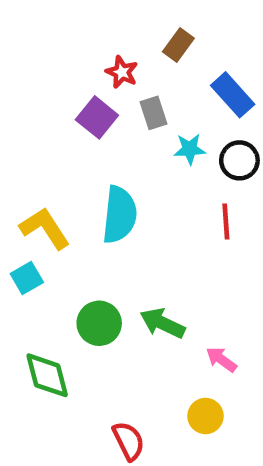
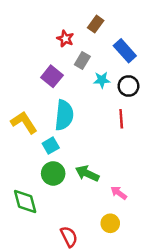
gray rectangle: (153, 113) -> (82, 60), turned 49
purple square: (97, 117) -> (52, 76), moved
cyan square: (27, 278) -> (51, 146), moved

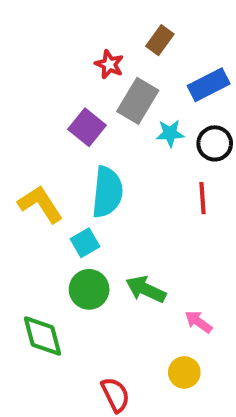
blue rectangle: (125, 51) -> (209, 85), turned -75
gray rectangle: (82, 60) -> (138, 101), size x1.5

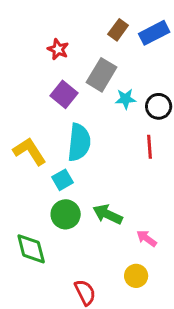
red star: (109, 64) -> (58, 49), moved
blue rectangle: (209, 85) -> (154, 33), moved

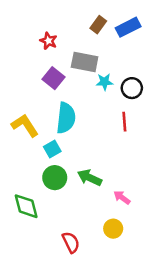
gray rectangle: (102, 75) -> (85, 62), turned 70

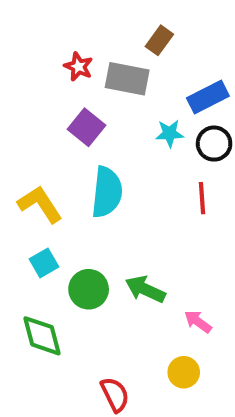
blue rectangle: (128, 27) -> (208, 97), moved
gray rectangle: (85, 62) -> (127, 79), moved
cyan square: (52, 149) -> (44, 263), moved

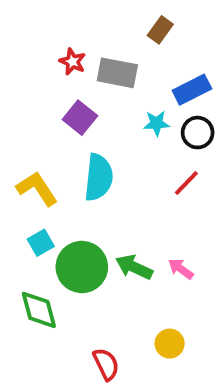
brown rectangle: (159, 40) -> (160, 30), moved
red line: (202, 198) -> (186, 183), turned 48
green circle: (89, 289) -> (82, 267), size x1.4
pink arrow: (198, 322) -> (181, 269), moved

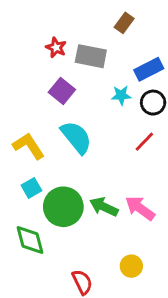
cyan semicircle: (99, 177) -> (76, 137), turned -45
pink arrow: (181, 269) -> (140, 208), size x1.5

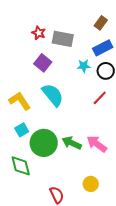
brown rectangle: (124, 23) -> (101, 23), moved

